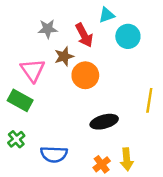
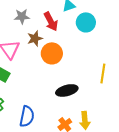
blue semicircle: (54, 154) -> (27, 116), turned -80

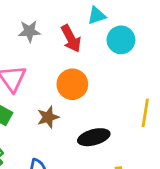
brown star: (35, 38) -> (48, 117), moved

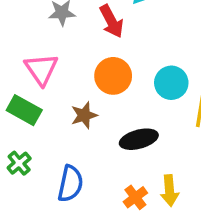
cyan circle: (121, 40) -> (171, 83), moved

